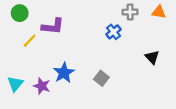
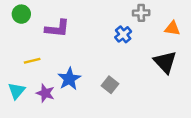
orange triangle: (159, 12) -> (172, 28), moved
yellow line: (30, 41) -> (32, 61), moved, turned 32
black triangle: (152, 57) -> (165, 62), size x1.5

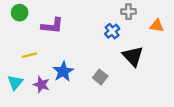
black triangle: (165, 62) -> (133, 56), moved

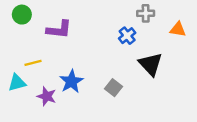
cyan triangle: (15, 82) -> (17, 83), moved, turned 35

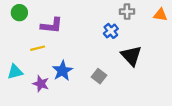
orange triangle: (178, 29) -> (160, 15), moved
yellow line: (33, 63) -> (38, 48), moved

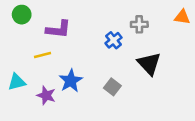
gray cross: (127, 12) -> (139, 24), moved
blue cross: (111, 31) -> (114, 40), moved

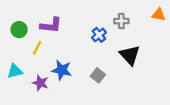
green circle: (22, 15) -> (19, 30), moved
yellow line: (42, 55) -> (37, 48), turned -48
blue star: (71, 81) -> (62, 70), turned -30

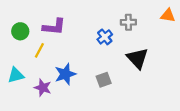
blue star: (62, 70) -> (65, 74), turned -30
gray square: (98, 75) -> (104, 80), turned 32

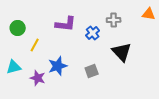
purple L-shape: (54, 27) -> (66, 24), moved

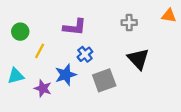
blue cross: (93, 33) -> (85, 54), moved
gray square: (92, 71) -> (104, 80), size x1.5

